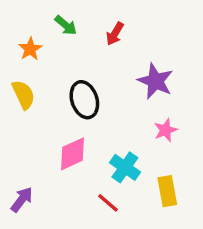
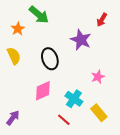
green arrow: (66, 25) -> (39, 15), size x1.5
red arrow: (115, 34) -> (102, 20), moved
purple star: (155, 81) -> (81, 40), moved
yellow rectangle: (167, 191) -> (99, 113), turned -30

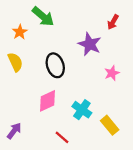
pink star: (98, 77) -> (112, 73), moved
red line: (64, 120) -> (62, 137), moved

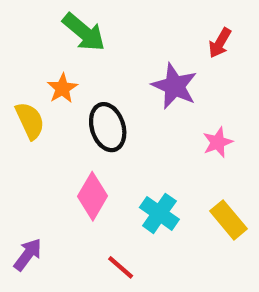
orange star: (20, 32) -> (62, 88), moved
pink diamond: (47, 101) -> (93, 196), turned -35
yellow rectangle: (110, 125) -> (228, 220), moved

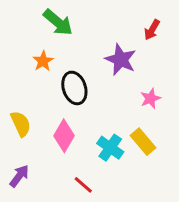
yellow semicircle: (30, 121) -> (21, 124), moved
yellow rectangle: (228, 220) -> (143, 142), moved

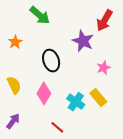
red arrow: (152, 30) -> (105, 20), size x1.5
orange star: (43, 61) -> (15, 42), moved

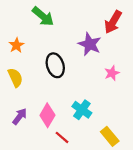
yellow semicircle: (14, 85) -> (15, 78), moved
pink diamond: (44, 93) -> (47, 115), moved
yellow rectangle: (98, 98) -> (110, 136), moved
purple arrow: (13, 121) -> (20, 116), moved

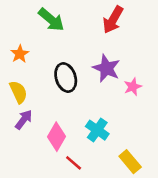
red arrow: (113, 22) -> (113, 20), moved
purple star: (90, 44) -> (106, 68), moved
purple arrow: (20, 116) -> (24, 120), moved

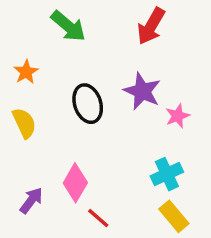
purple arrow: (24, 120) -> (31, 200), moved
cyan cross: (97, 130) -> (167, 174), moved, turned 30

